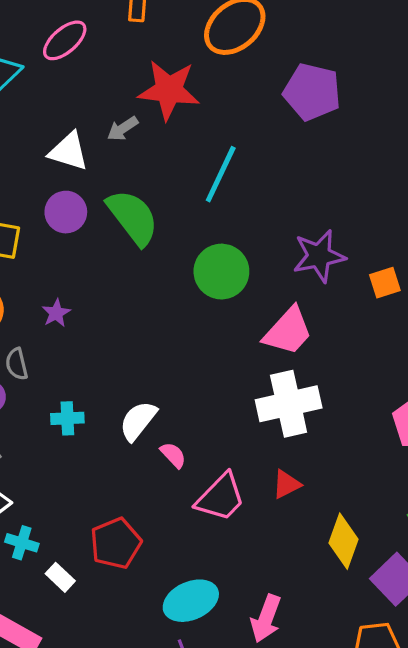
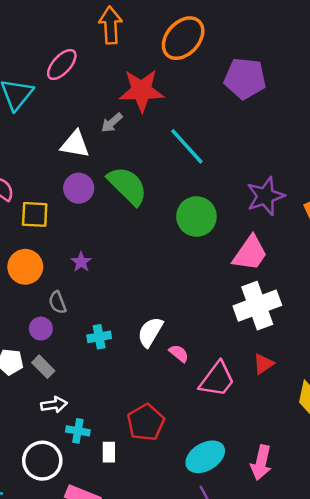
cyan line: (221, 174) -> (187, 146), turned -60
white rectangle: (60, 577) -> (109, 452), turned 54

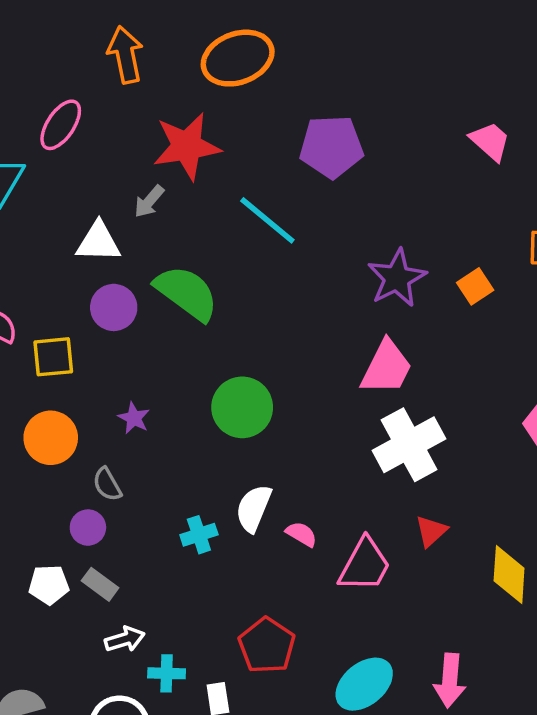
orange ellipse: (183, 38) -> (238, 58), turned 36
purple pentagon: (245, 78) -> (331, 147), moved
green circle: (196, 217) -> (242, 407), moved
cyan cross: (99, 337) -> (199, 535), moved

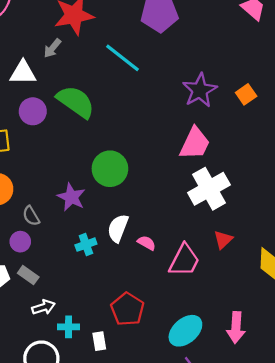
purple star: (134, 418) -> (71, 197), moved, size x1.5

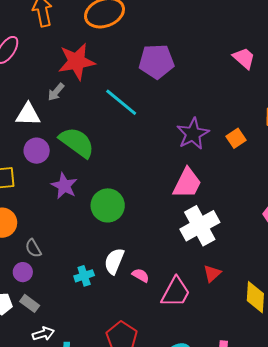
purple star: (71, 197) -> (64, 186), moved

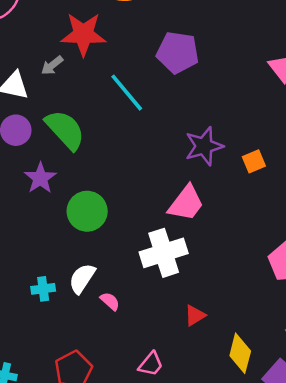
white cross: (200, 226) -> (164, 253), moved
pink trapezoid: (176, 292) -> (151, 364), moved, size x0.7

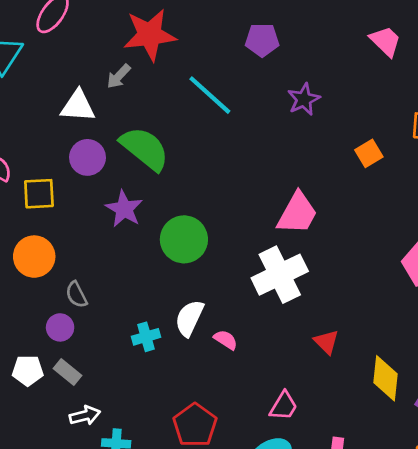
purple pentagon: (178, 52) -> (262, 40), size x0.7
purple star: (204, 146) -> (304, 99), moved, size x0.7
red triangle: (195, 315) -> (326, 342), turned -35

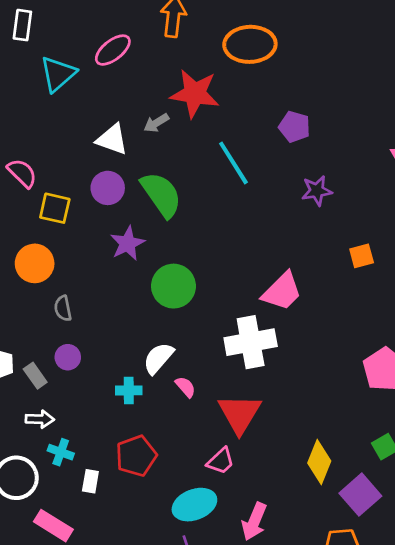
purple circle: (60, 327) -> (68, 357), moved
cyan cross: (146, 337) -> (129, 390), moved
red triangle: (326, 342) -> (240, 414), moved, size x1.8

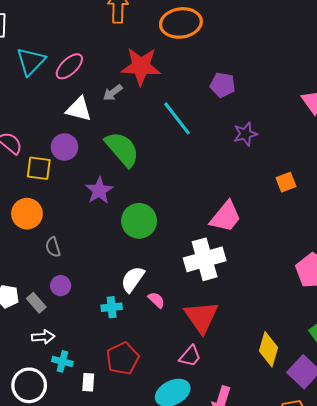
pink ellipse: (113, 50) -> (69, 66), moved
purple circle: (108, 188) -> (64, 147), moved

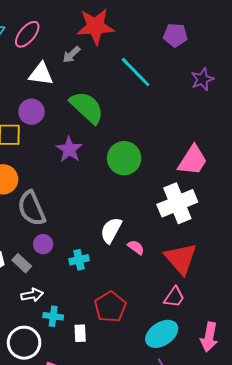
green circle: (139, 221) -> (124, 158), moved
gray semicircle: (53, 247) -> (32, 208), size x1.8
cyan cross: (112, 307) -> (79, 260), moved

